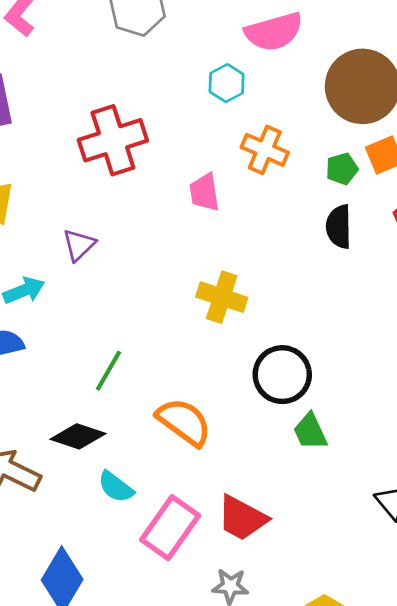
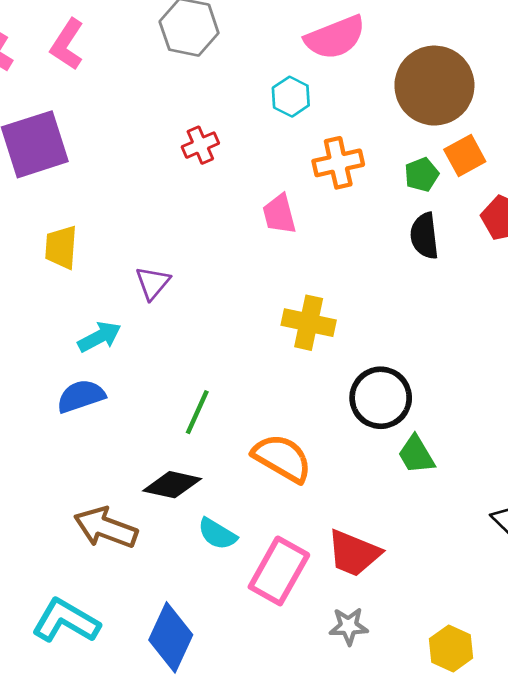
red cross: (113, 140) -> (200, 145), moved, size x0.5
orange cross: (265, 150) -> (338, 163), turned -30

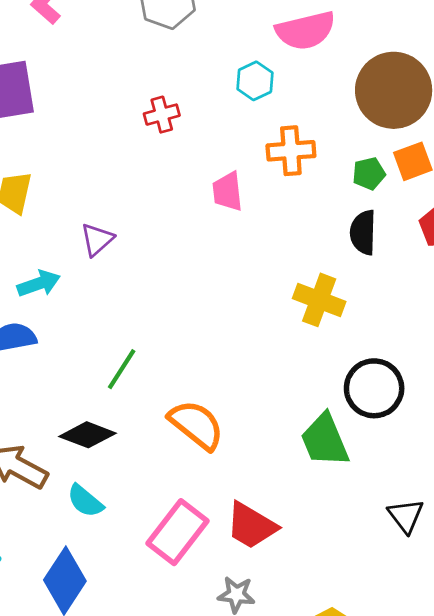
yellow cross: (309, 323) -> (319, 300), moved
black circle: (381, 398) -> (374, 388), moved
green trapezoid: (416, 455) -> (325, 440), size x1.4
cyan semicircle: (217, 534) -> (85, 501), moved

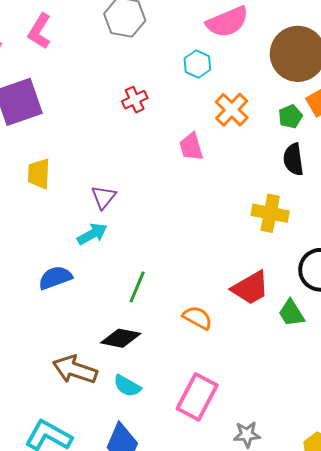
orange cross: (291, 151) -> (232, 110), turned -32
cyan arrow: (39, 284) -> (92, 234), moved
orange semicircle: (196, 425) -> (197, 318), size x0.7
green trapezoid: (325, 440) -> (291, 313), size x0.7
red trapezoid: (251, 526) -> (250, 288), moved, turned -51

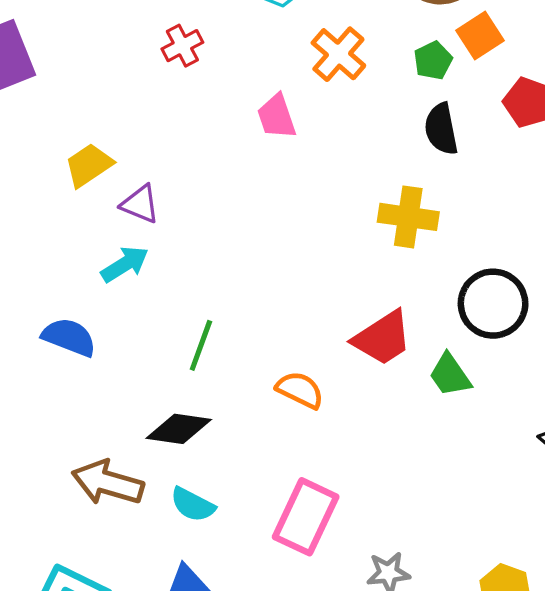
yellow trapezoid: (39, 174) -> (89, 165), moved, turned 56
purple triangle: (104, 197) -> (140, 204), turned -44
blue semicircle: (55, 278) -> (69, 337), turned 44

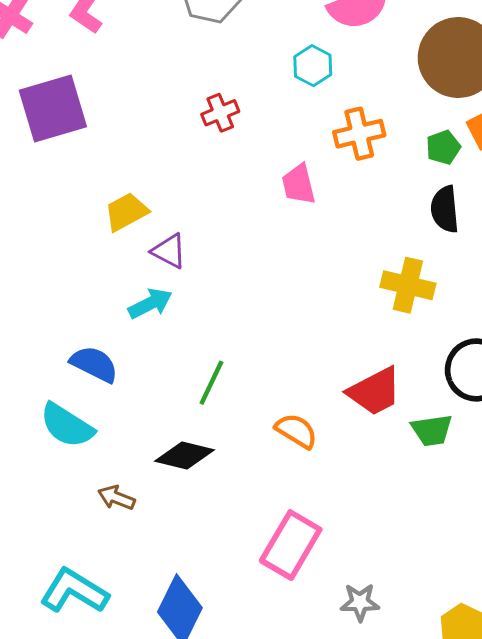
orange cross: (338, 54) -> (359, 134), turned 30
green trapezoid: (450, 375) -> (432, 430), turned -69
brown arrow: (108, 483) -> (116, 498), size x0.6
cyan semicircle: (193, 505) -> (67, 425), moved, size x1.4

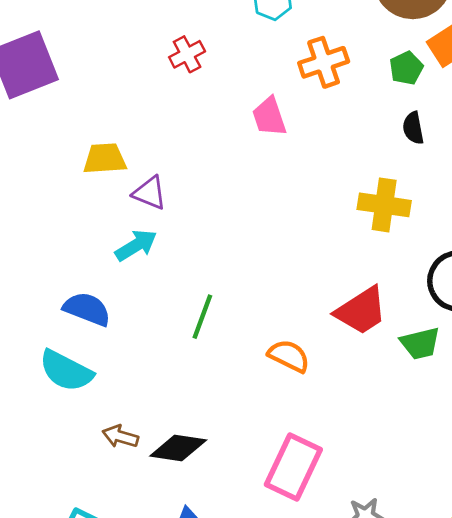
black semicircle: (445, 209) -> (413, 128), size x0.7
yellow trapezoid: (126, 212) -> (105, 159), turned 30
black diamond: (185, 455) -> (178, 448), moved

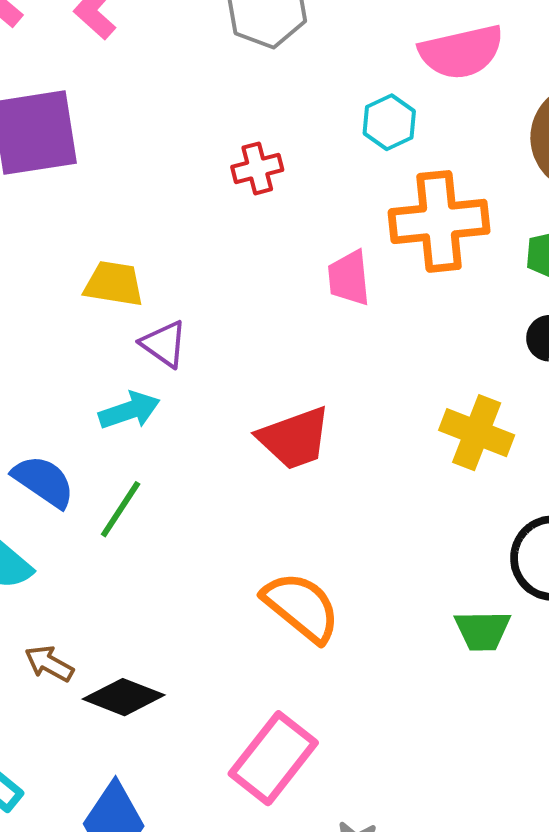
orange cross: (324, 62) -> (439, 221), size x1.4
red trapezoid: (361, 311) -> (294, 438), moved
green line: (202, 317) -> (121, 509), moved
orange semicircle: (289, 356) -> (301, 607), size x1.4

